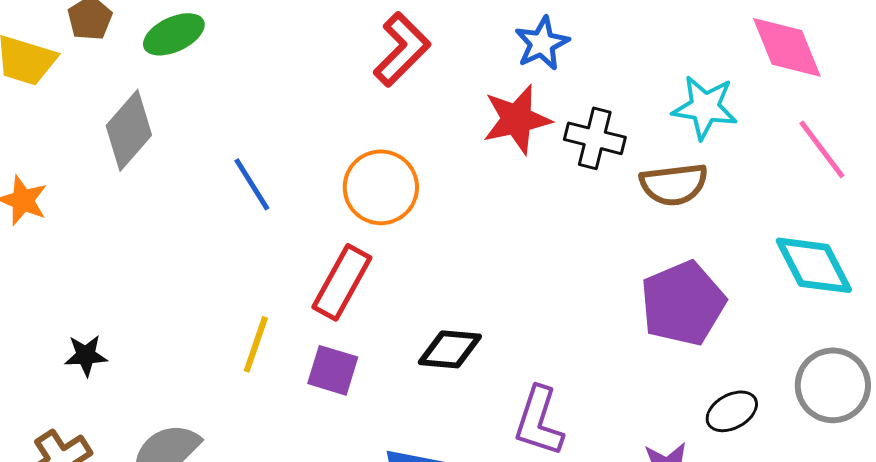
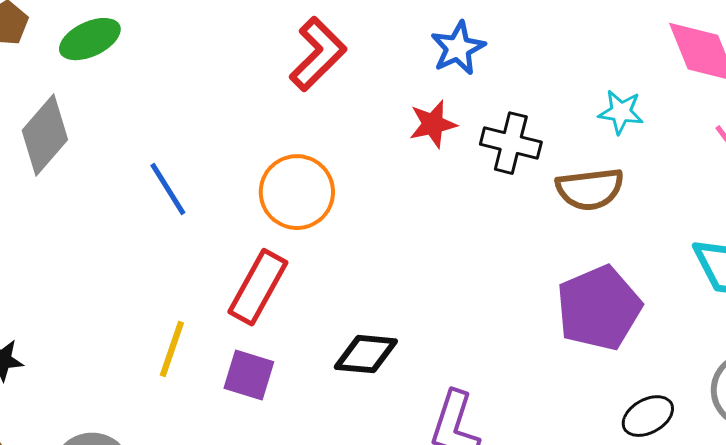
cyan star: (705, 107) -> (621, 112), size x0.7
red star: (517, 119) -> (433, 124), size x0.7

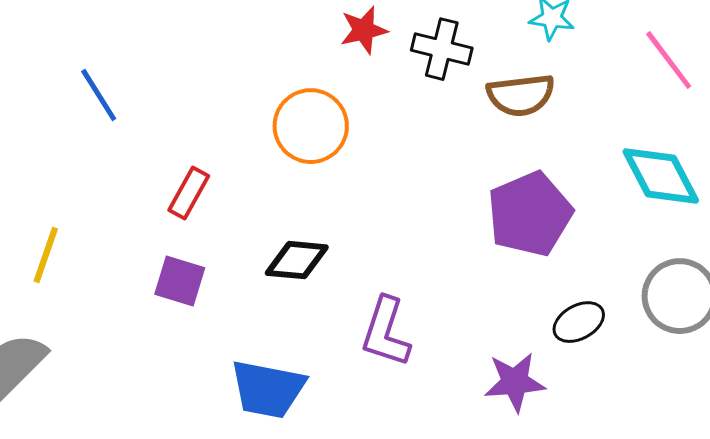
orange circle: (297, 192) -> (311, 126), moved
red rectangle: (258, 287) -> (189, 193), size x0.7
yellow line: (172, 349) -> (46, 255), moved

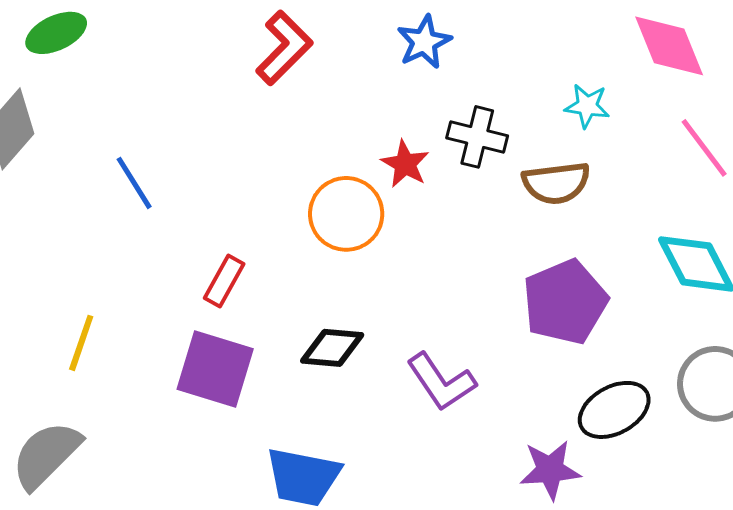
red star: (364, 30) -> (405, 164), moved, turned -30
purple square: (180, 281) -> (215, 369), size x1.5
black ellipse: (579, 322) -> (614, 410), size x1.4
purple L-shape: (386, 332) -> (441, 382), moved, turned -52

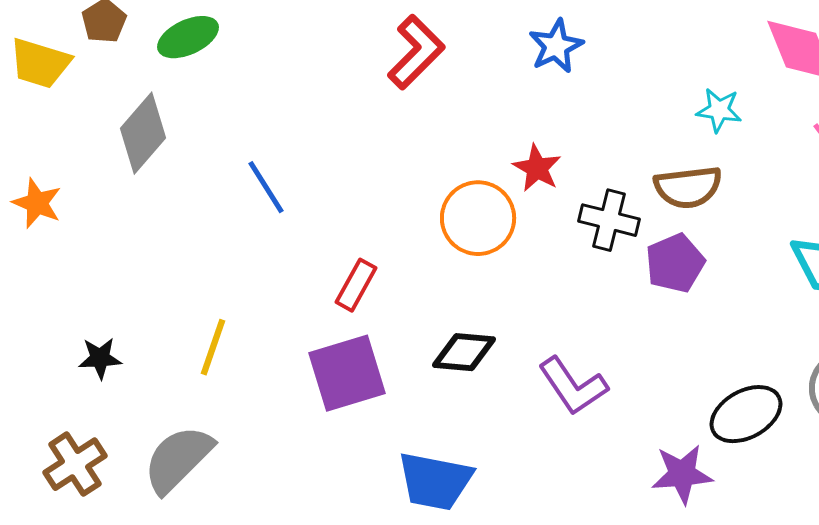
black cross: (477, 137) -> (609, 220), moved
purple pentagon: (565, 302) -> (675, 263), moved, size x0.7
purple square: (215, 369) -> (347, 373), turned -34

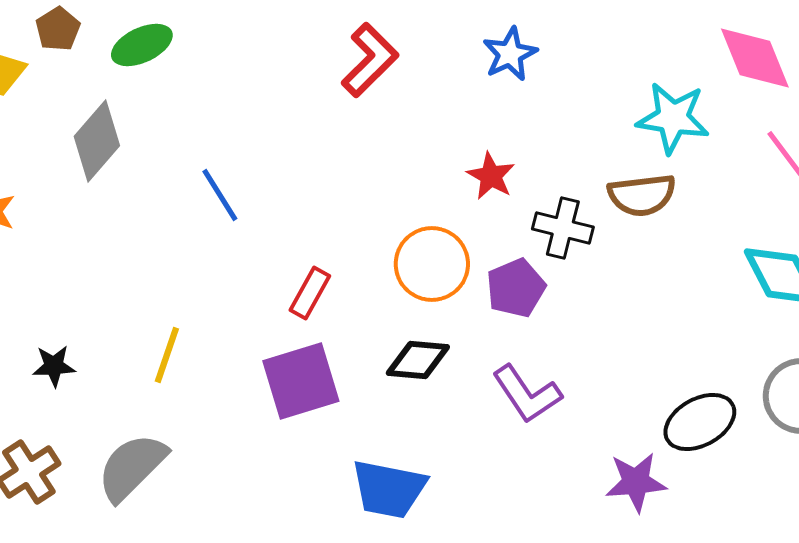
cyan star: (719, 110) -> (673, 118), size x1.6
orange circle: (478, 218) -> (432, 264), moved
purple pentagon: (675, 263) -> (516, 288), moved

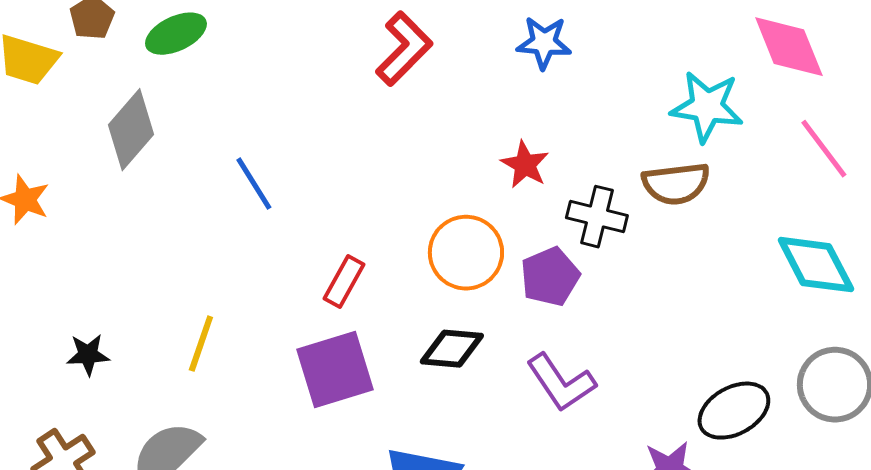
blue star: (510, 54) -> (544, 43), turned 30

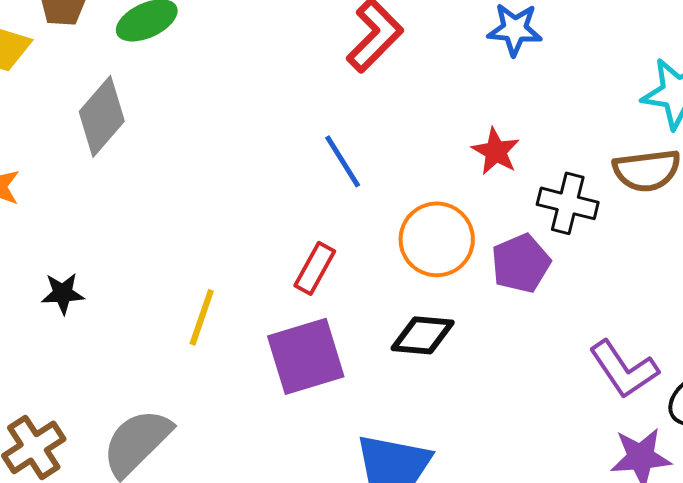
blue line: (254, 184) -> (343, 161), moved
yellow line: (201, 344) -> (202, 317), moved
black star: (88, 355) -> (63, 293), moved
purple L-shape: (561, 383) -> (624, 369), moved

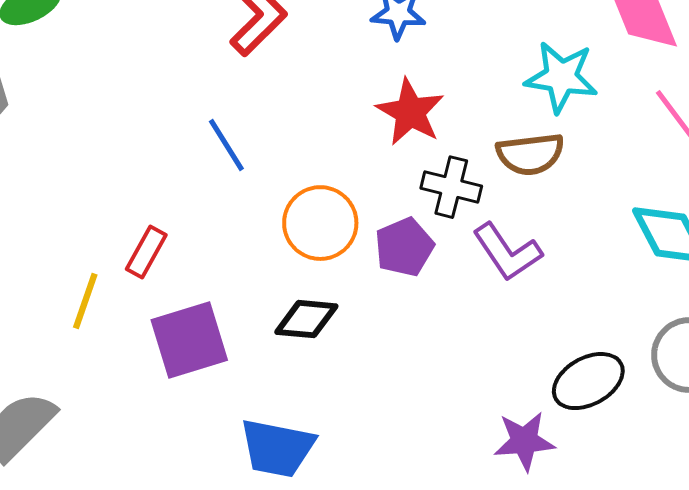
red star: (496, 151) -> (410, 112), moved, size x1.4
red rectangle: (315, 268) -> (146, 252), moved
purple L-shape: (624, 369) -> (507, 252), moved

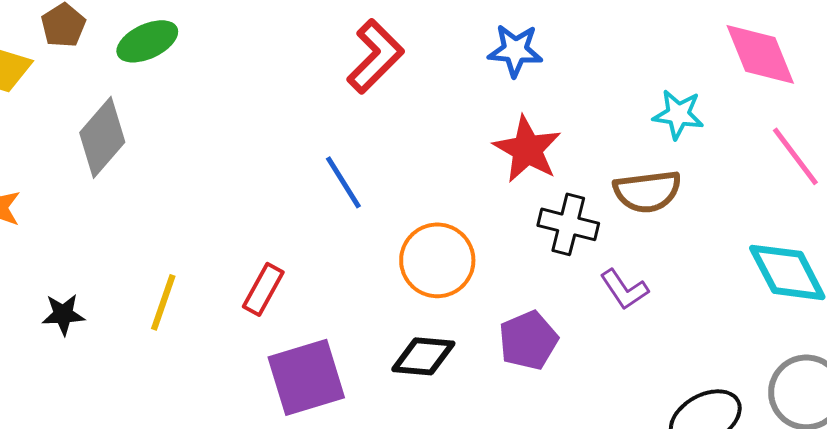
cyan star: (561, 77) -> (678, 114), size x0.7
purple pentagon: (404, 247) -> (528, 340), moved
purple L-shape: (507, 252) -> (624, 289), size x0.7
yellow line: (85, 301) -> (163, 302), moved

